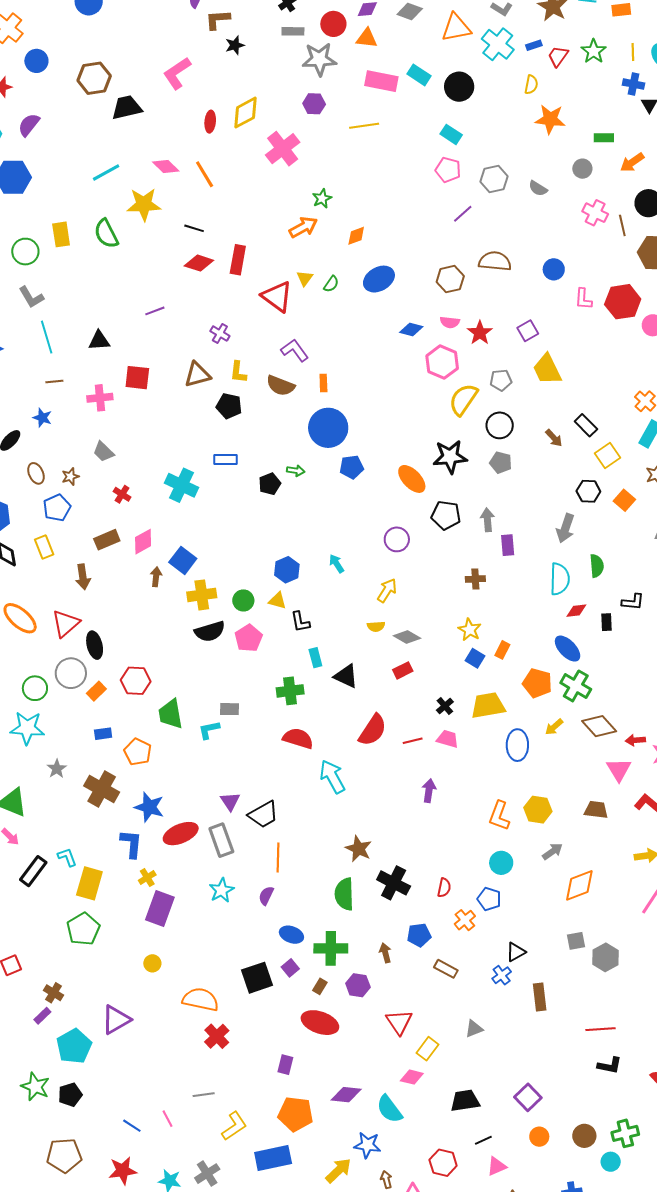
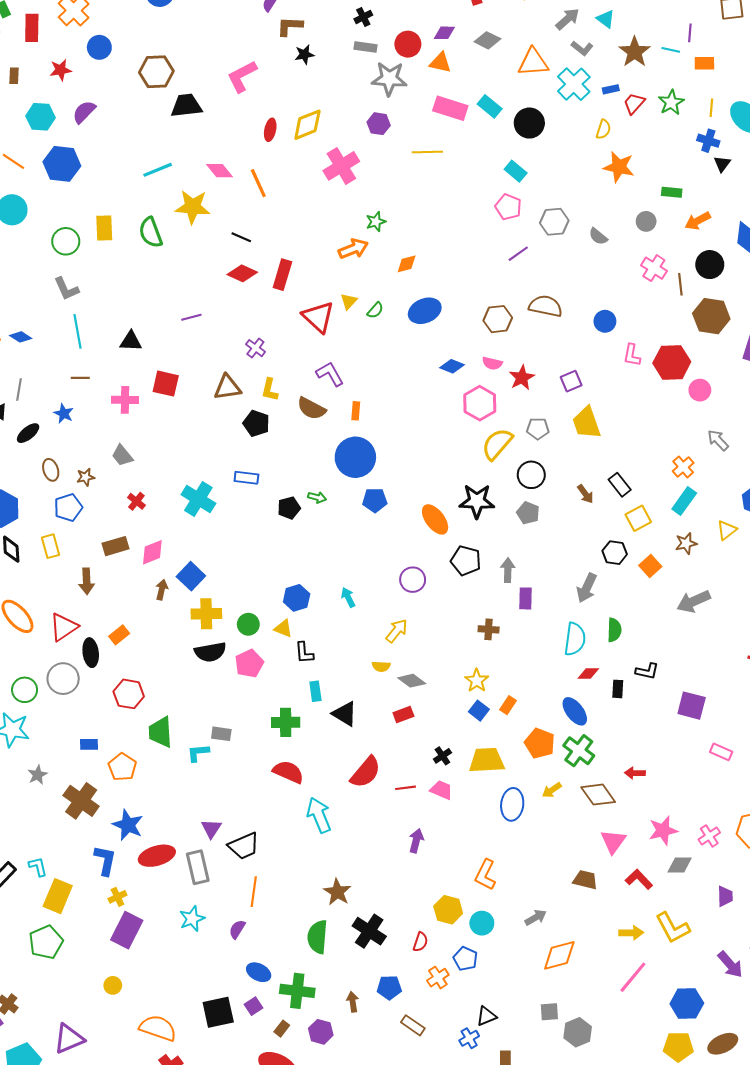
orange rectangle: (96, 691) -> (119, 635), moved
red arrow: (635, 740) -> (635, 773), moved
yellow hexagon: (538, 810) -> (448, 910), moved

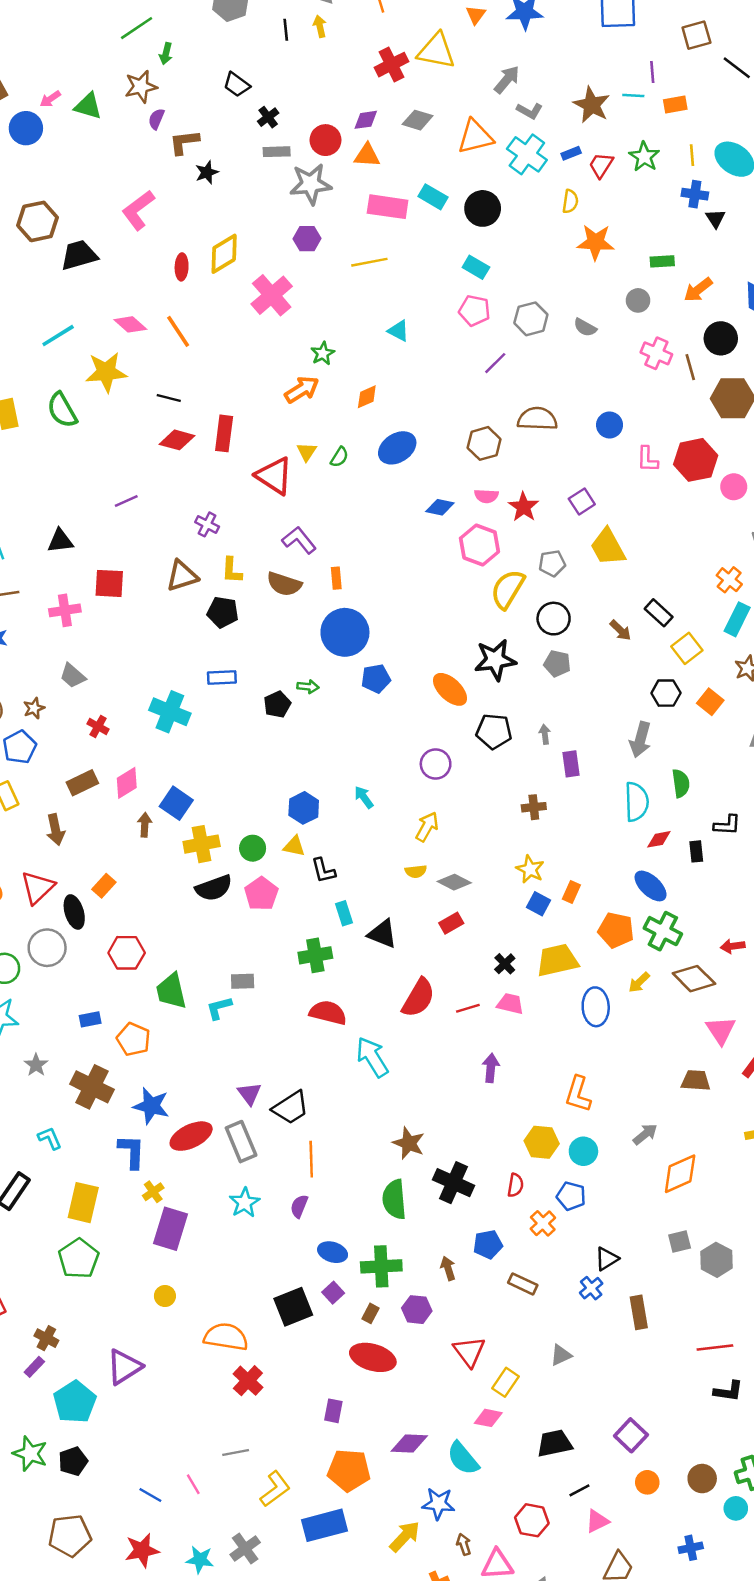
cyan triangle: (606, 19) -> (398, 331), moved
gray arrow: (508, 570) -> (545, 734), size x0.7
cyan L-shape: (38, 867) -> (50, 1138), moved

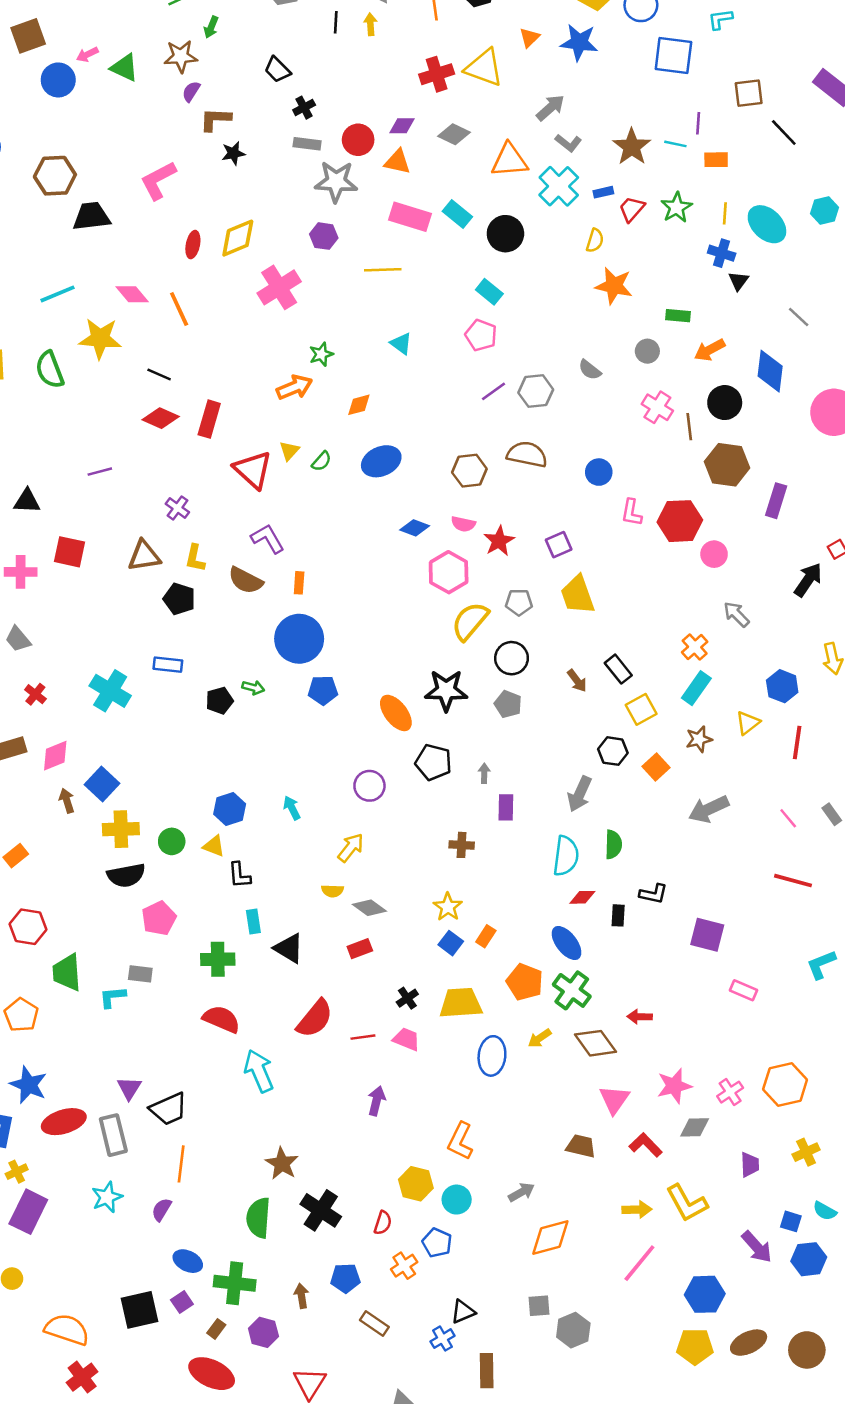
gray hexagon: (531, 319) -> (536, 391), moved
brown arrow: (145, 825) -> (67, 801), turned -30
pink pentagon: (261, 894) -> (159, 918), moved

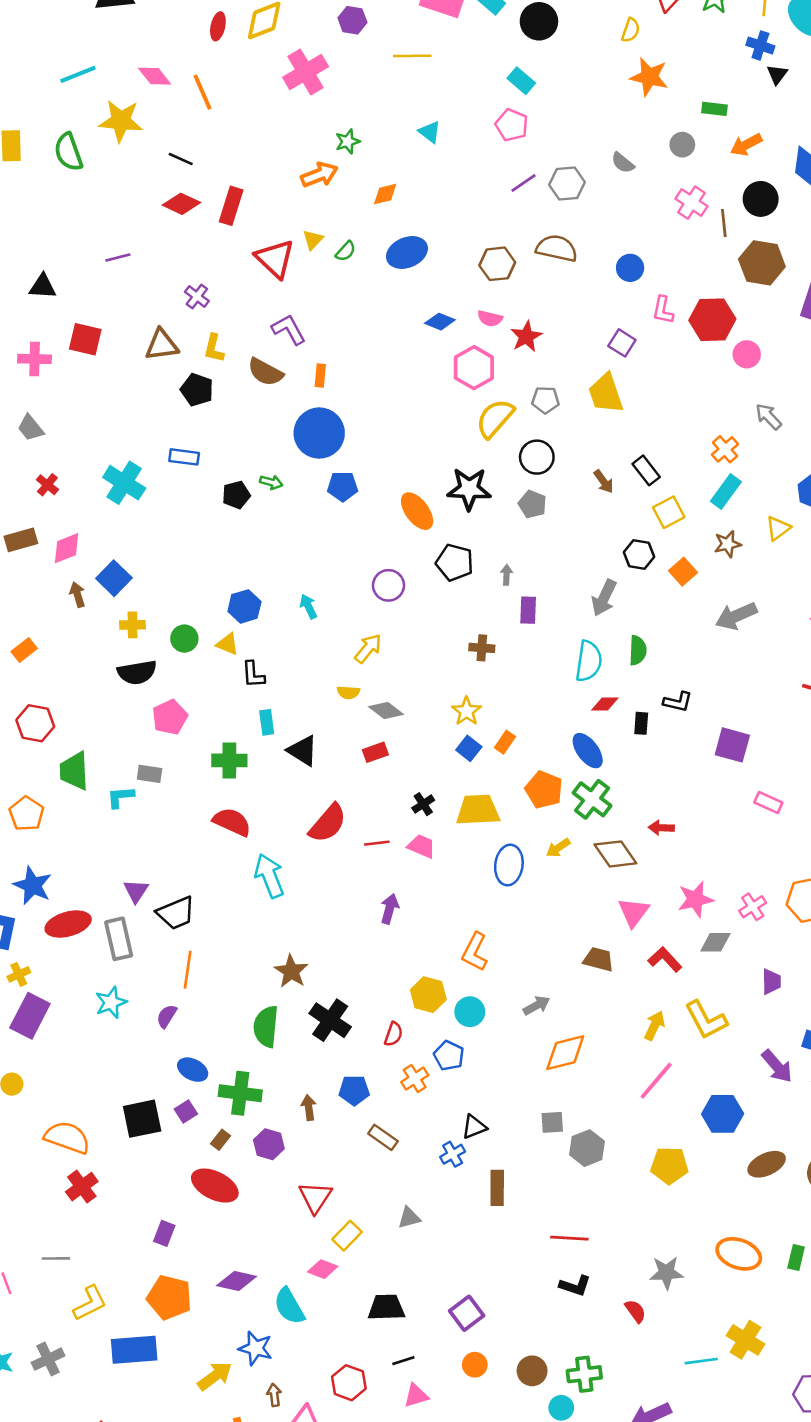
purple square: (559, 545) -> (622, 343), moved, turned -35
yellow cross: (121, 829) -> (133, 625), size x0.7
yellow arrow: (637, 1210) -> (655, 1026), turned -64
yellow pentagon: (695, 1346) -> (669, 1165), moved

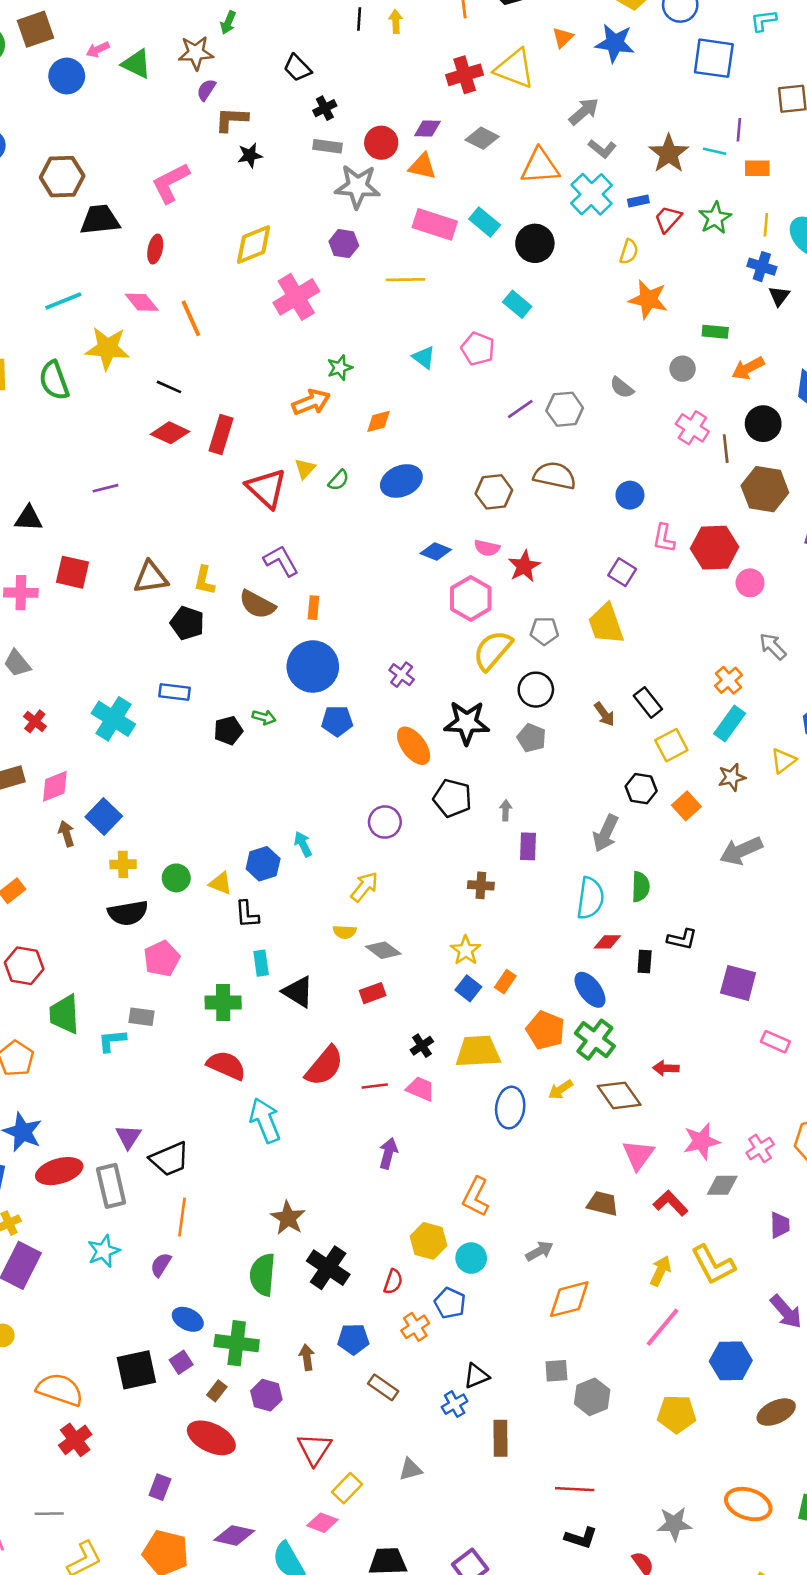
red ellipse: (218, 26) -> (155, 249), moved
pink pentagon: (512, 125) -> (478, 349), moved
purple cross: (197, 296) -> (402, 675), moved
blue hexagon: (244, 606) -> (263, 864), moved

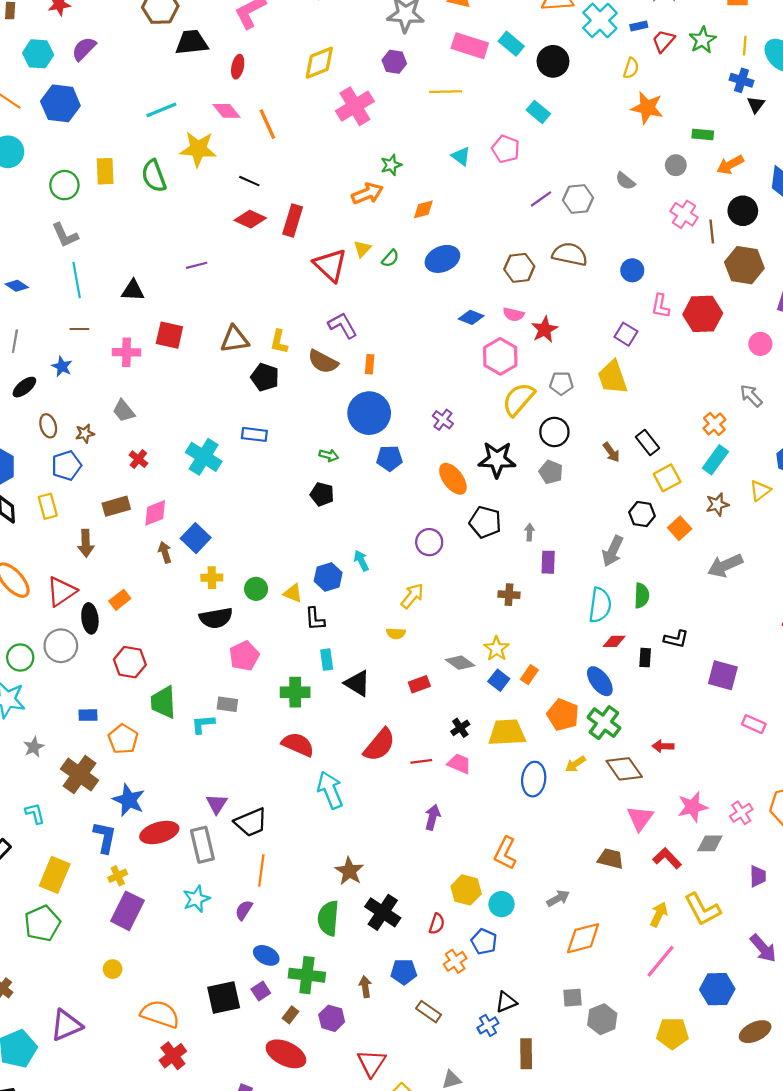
pink circle: (750, 583) -> (760, 344), moved
black pentagon: (228, 730) -> (322, 494), moved, turned 30
gray diamond: (383, 950) -> (460, 663), moved

